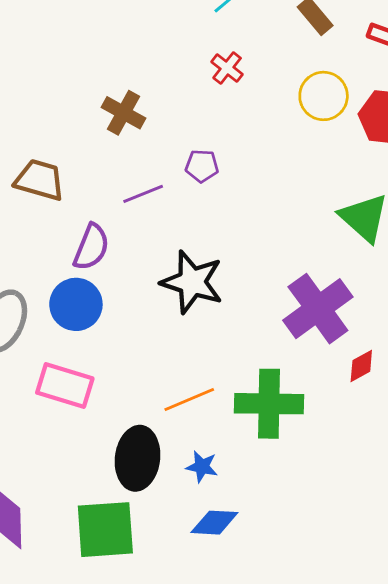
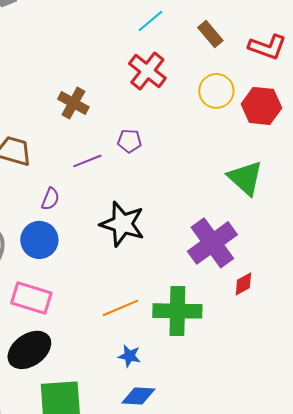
red cross: (227, 68) -> (147, 71), size x1.6
purple semicircle: (91, 247) -> (50, 199), size x0.7
black ellipse: (138, 458) -> (29, 350), moved, turned 48

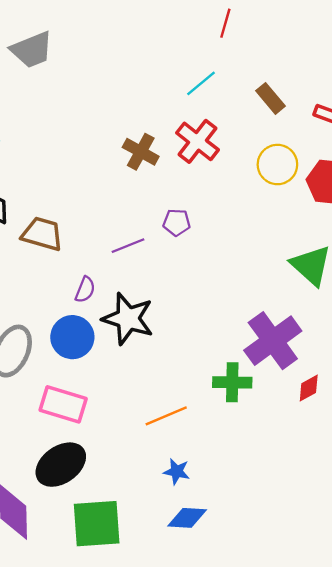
brown cross: (73, 103) -> (141, 152), moved
black star: (122, 224) -> (128, 319), moved
green cross: (177, 311) -> (232, 382), moved, size x0.7

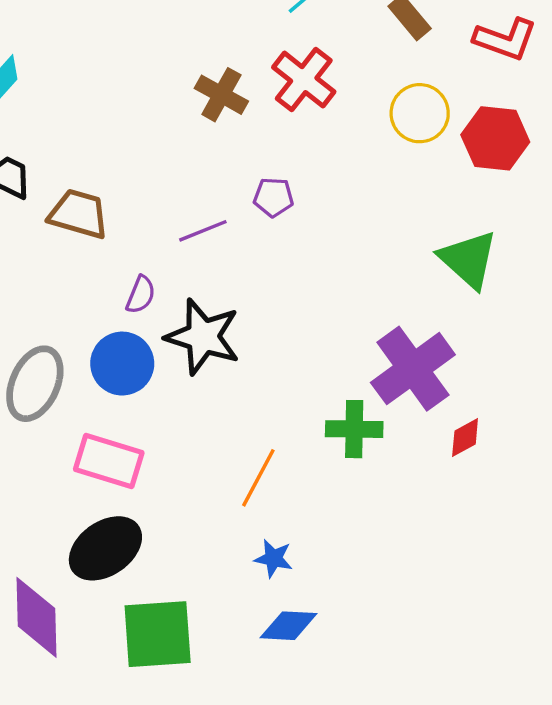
orange line: (166, 416) -> (258, 478), turned -39

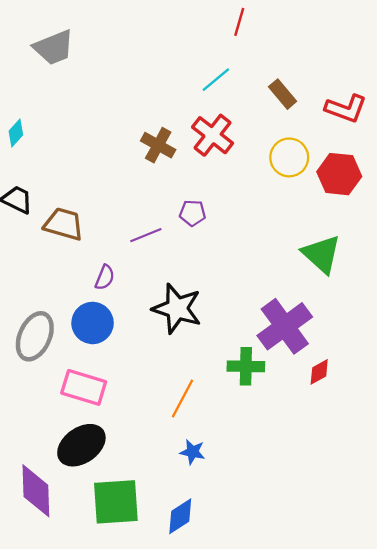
black star: (203, 337) -> (177, 309), moved
blue diamond: (289, 626) -> (180, 516), moved, turned -36

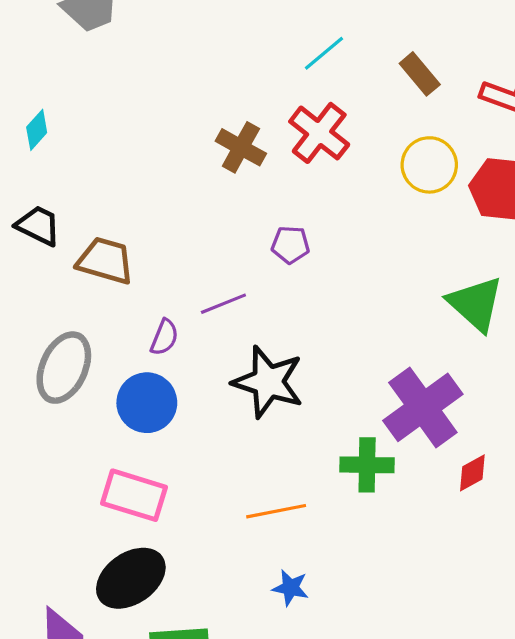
purple line: (146, 235) -> (223, 304), moved
gray ellipse: (35, 336) -> (64, 368), moved
orange line: (183, 399) -> (276, 511), turned 51

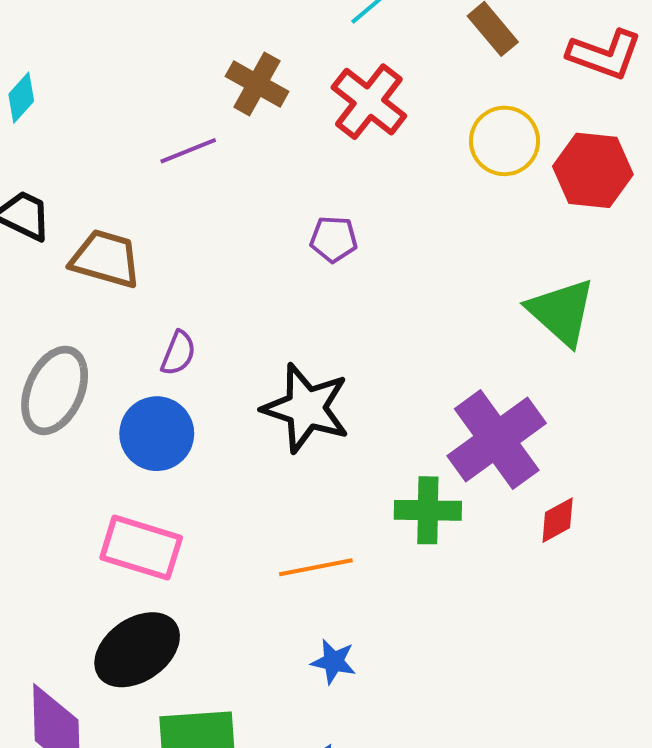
brown cross: (241, 147) -> (257, 84), moved
purple line: (223, 304) -> (188, 151), moved

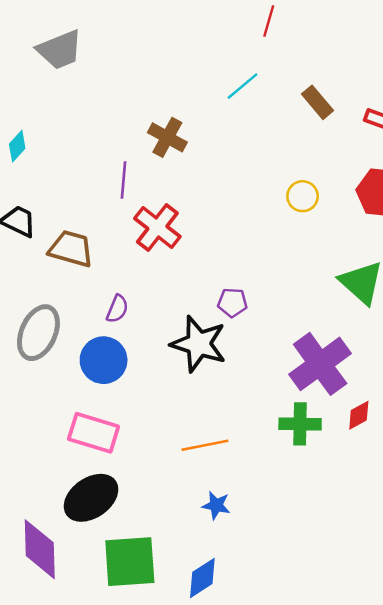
red cross: (369, 102) -> (157, 227), moved
yellow circle: (504, 141) -> (303, 196), moved, size x0.7
purple line: (188, 151) -> (124, 180), turned -63
purple pentagon: (334, 239) -> (232, 303), moved
green cross: (428, 510) -> (300, 424), moved

